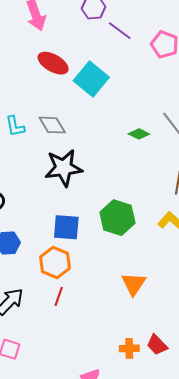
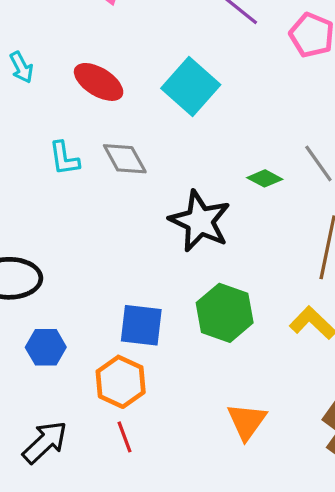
red ellipse: (53, 63) -> (99, 82), moved
black star: (64, 168) -> (200, 221), moved, turned 30
red line: (59, 296) -> (124, 437), turned -42

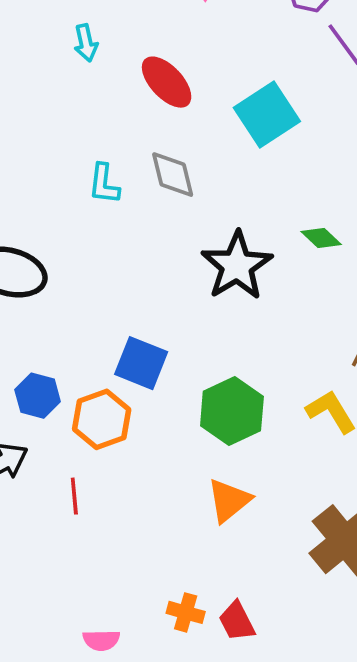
cyan L-shape: (64, 158) -> (104, 184), moved
green hexagon: (225, 313) -> (232, 411), moved
blue hexagon: (46, 347) -> (38, 396), moved
red line: (124, 437) -> (74, 496), moved

